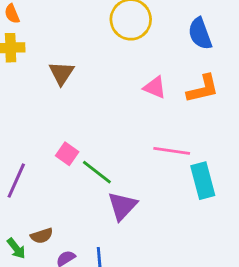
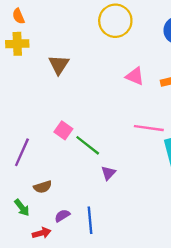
purple triangle: (122, 206) -> (108, 173), size x0.6
brown semicircle: (42, 236) -> (43, 187), moved

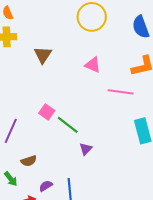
pink triangle: (135, 76) -> (93, 65), moved
pink line: (149, 128) -> (121, 92), moved

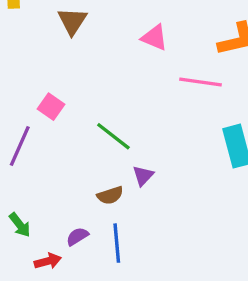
pink square: (47, 112) -> (51, 107), moved
brown semicircle: (29, 161) -> (110, 195), moved

